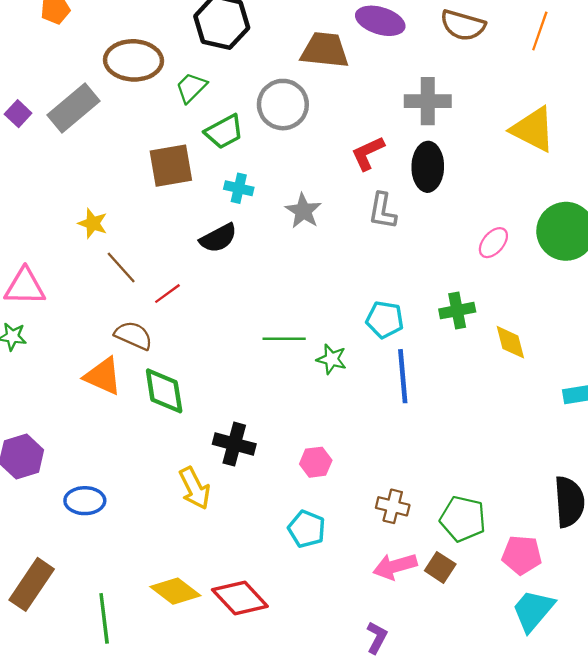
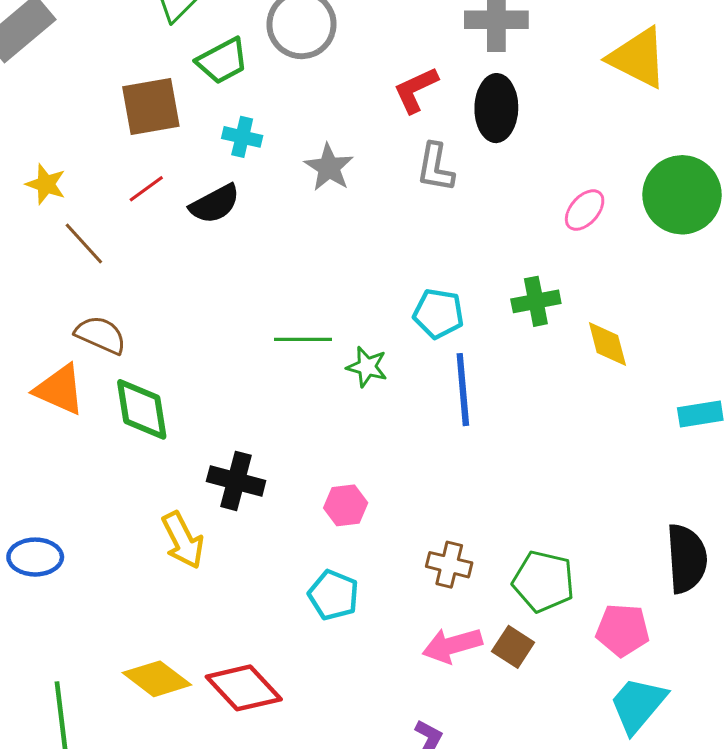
red line: (167, 294) -> (146, 189), moved

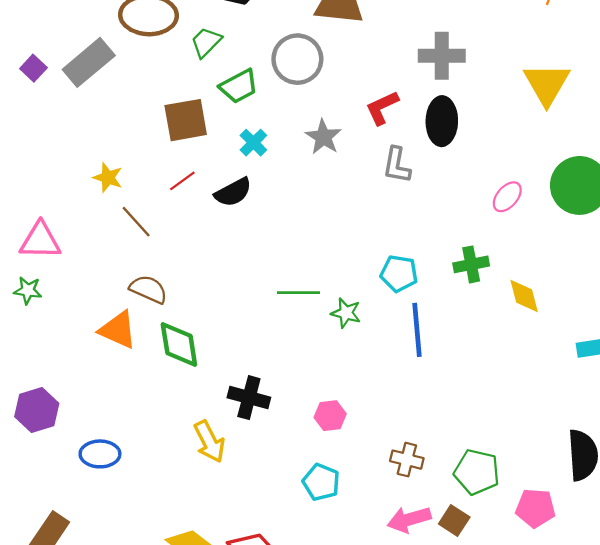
yellow triangle: (638, 58) -> (547, 84), turned 33
cyan cross: (242, 137) -> (253, 143), turned 32
gray star: (329, 167) -> (323, 137), moved

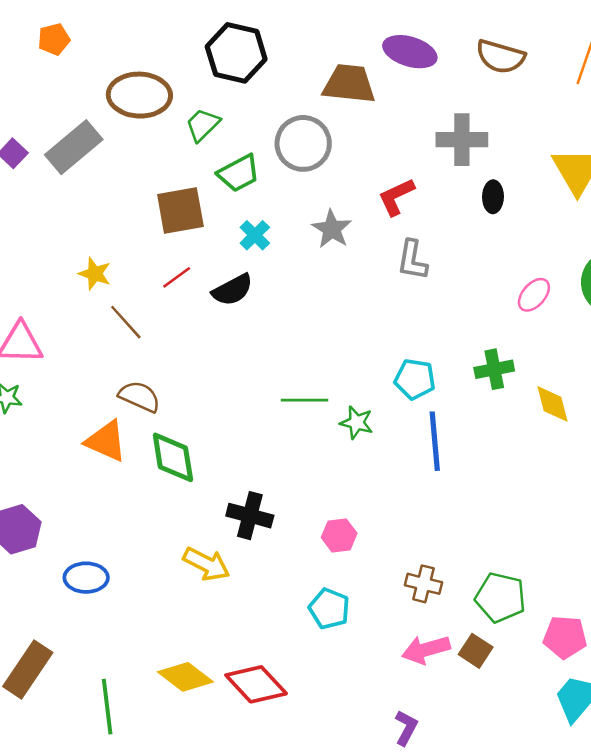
black ellipse: (442, 121) -> (493, 197), moved, size x0.6
yellow arrow: (209, 442) -> (206, 564), turned -36

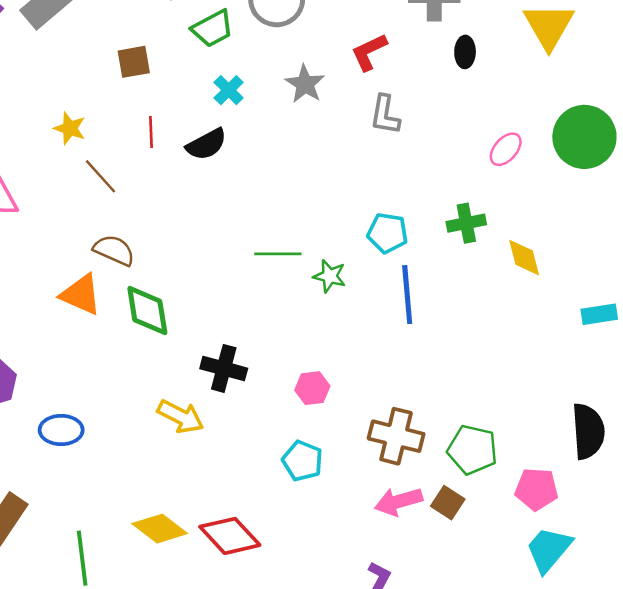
brown square: (180, 210) -> (134, 62), moved, size x0.7
red line: (177, 277) -> (151, 132), turned -56
brown cross: (424, 584) -> (396, 436), size x1.5

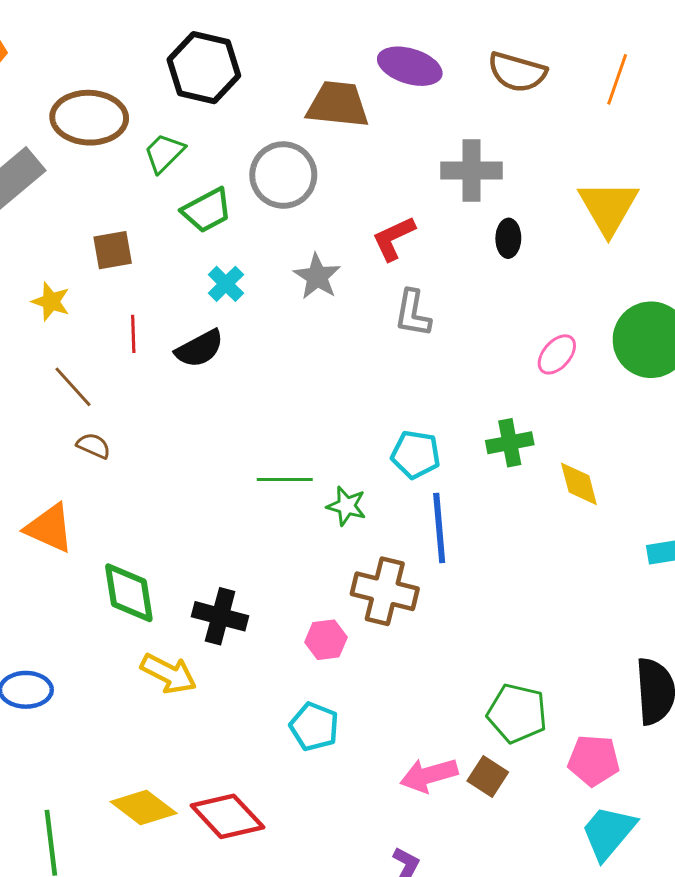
yellow star: (70, 128) -> (51, 302), moved
brown semicircle: (114, 250) -> (94, 446), moved, size x0.7
green diamond: (147, 311) -> (129, 593), moved
brown cross: (396, 436) -> (385, 591), moved

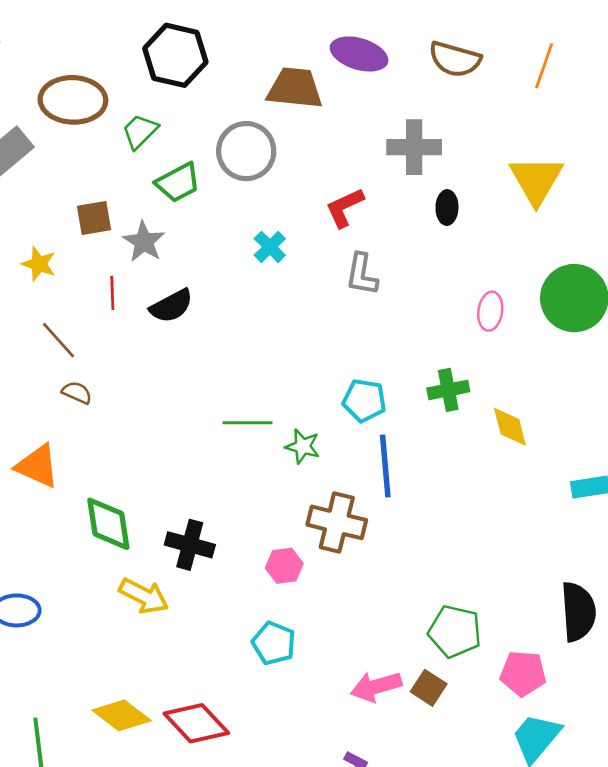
gray star: (317, 277) -> (144, 242), moved
cyan cross: (226, 284) -> (270, 247), moved
pink ellipse: (557, 354) -> (490, 311), turned -33

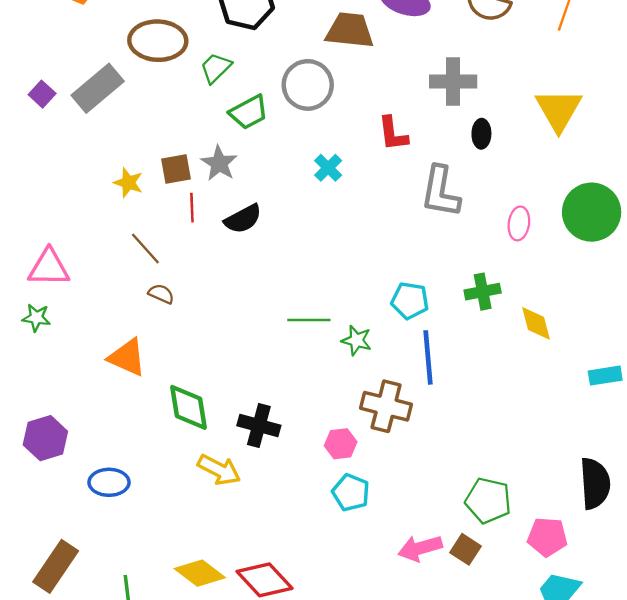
red L-shape: (345, 208) -> (393, 134), turned -72
brown square: (94, 218) -> (176, 169), moved
gray L-shape: (362, 274) -> (441, 192), moved, size x1.4
cyan pentagon: (274, 643) -> (351, 493), moved

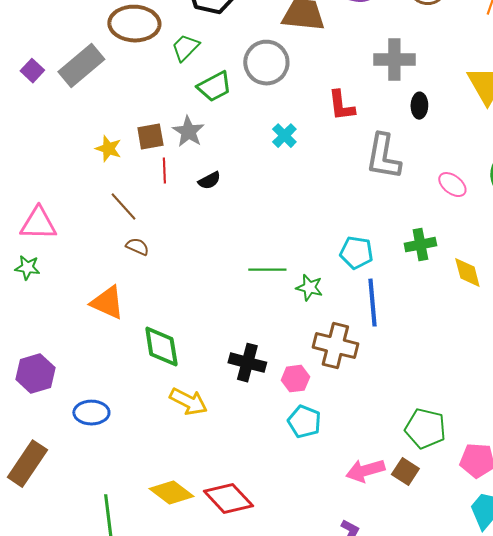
black semicircle: (243, 219) -> (209, 181), size x0.7
pink ellipse: (519, 223) -> (452, 185), turned -60
black cross: (259, 426) -> (247, 363), moved
brown rectangle: (56, 566) -> (27, 464), moved

